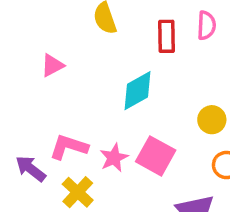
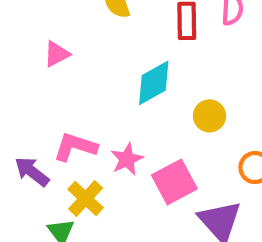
yellow circle: (212, 120) -> (209, 116), moved
pink square: (156, 156) -> (174, 182), moved, turned 33

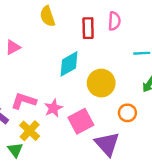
yellow circle: (209, 116) -> (101, 83), size x1.5

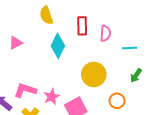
pink semicircle: (114, 21) -> (105, 33), moved
cyan diamond: (69, 64) -> (58, 46), moved, turned -35

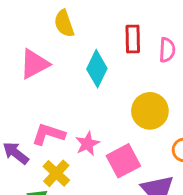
yellow semicircle: (46, 15) -> (64, 23), moved
pink triangle: (16, 43) -> (34, 64), size x1.5

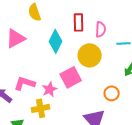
yellow circle: (150, 111) -> (90, 55), moved
pink square: (123, 161) -> (71, 77), moved
yellow cross: (56, 173) -> (41, 108), moved, turned 36

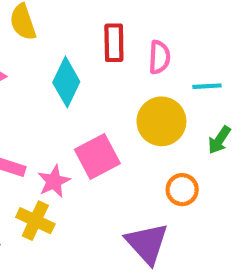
yellow circle: (90, 55) -> (161, 121), moved
yellow cross: (41, 108) -> (35, 221), turned 36

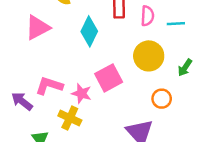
cyan line: (207, 86) -> (176, 24), moved
pink star: (54, 181) -> (81, 93), turned -30

